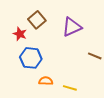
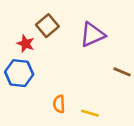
blue hexagon: (31, 58) -> (19, 73), moved
orange semicircle: (46, 81) -> (59, 104), turned -96

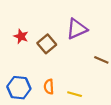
brown square: (47, 26) -> (47, 44), moved
blue hexagon: (19, 73) -> (19, 88), moved

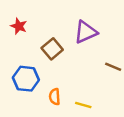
red star: (21, 36) -> (19, 26), moved
blue hexagon: (19, 88) -> (26, 79), moved

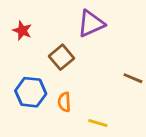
purple triangle: (86, 32) -> (91, 24), moved
orange semicircle: (55, 97) -> (64, 102), moved

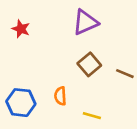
brown square: (62, 57) -> (89, 64), moved
blue hexagon: (31, 92) -> (21, 103), moved

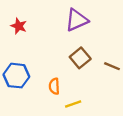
blue hexagon: (21, 103) -> (16, 76), moved
yellow line: (92, 116) -> (73, 104), moved, turned -35

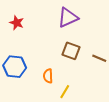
brown square: (80, 58) -> (71, 51), turned -30
yellow line: (73, 104) -> (65, 92), turned -40

